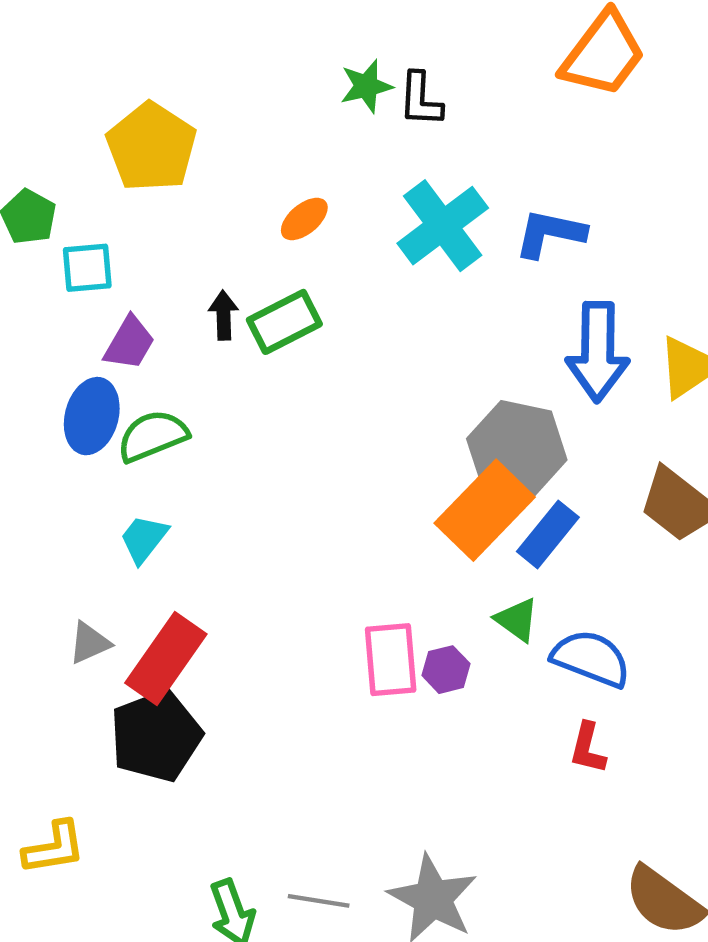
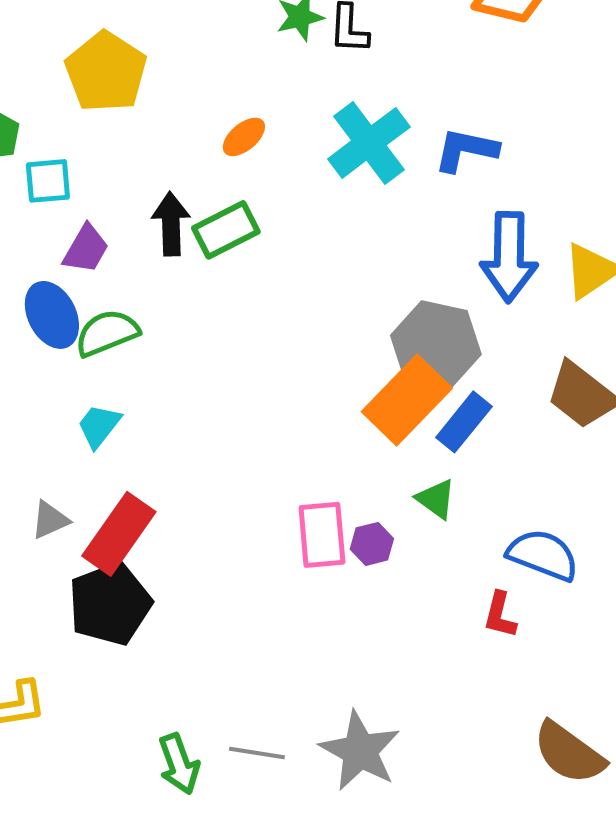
black arrow: (223, 315) -> (171, 224), size x1.4
blue ellipse: (92, 416) -> (52, 315), turned -42
blue semicircle: (591, 658) -> (543, 555), moved

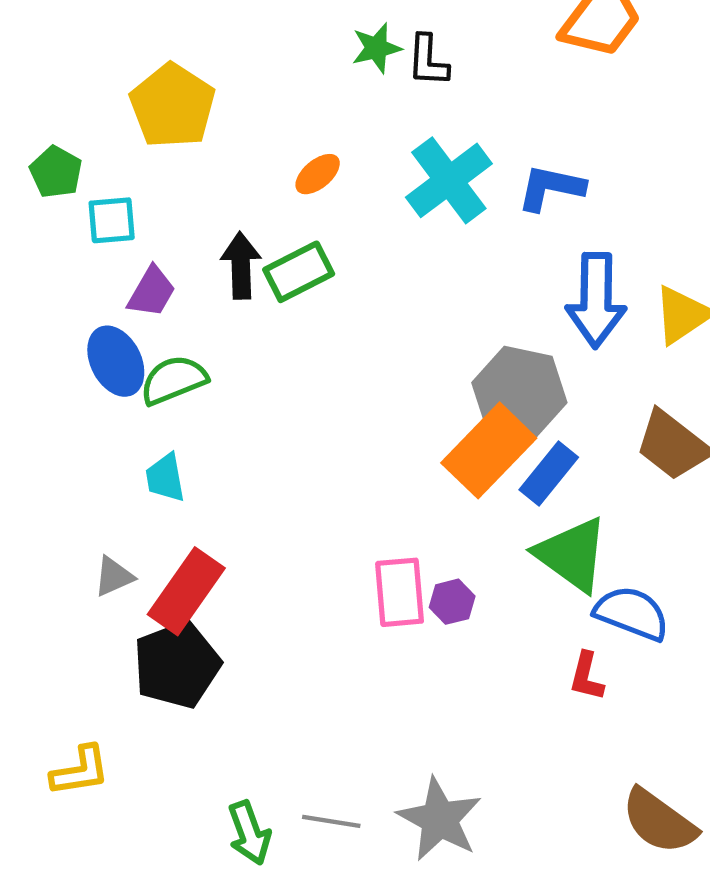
cyan trapezoid: (99, 426) -> (165, 478), turned -48
green triangle: (436, 499) -> (572, 554), moved, size x1.8

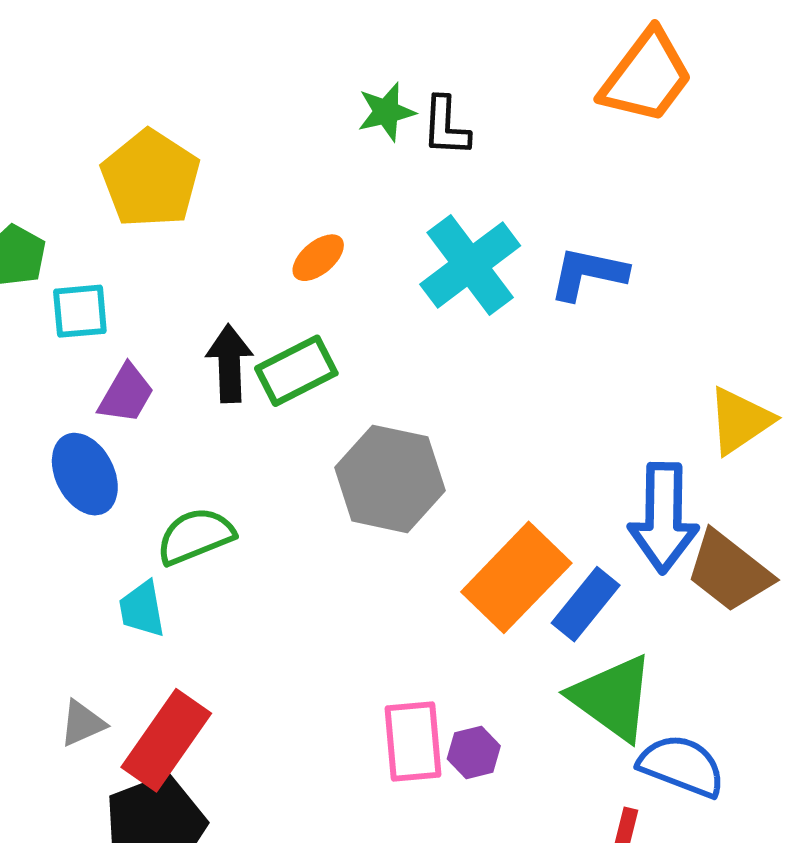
blue arrow: (596, 300) -> (663, 518), moved
green semicircle: (174, 380) -> (195, 536), moved
gray hexagon: (519, 393) -> (390, 479), moved

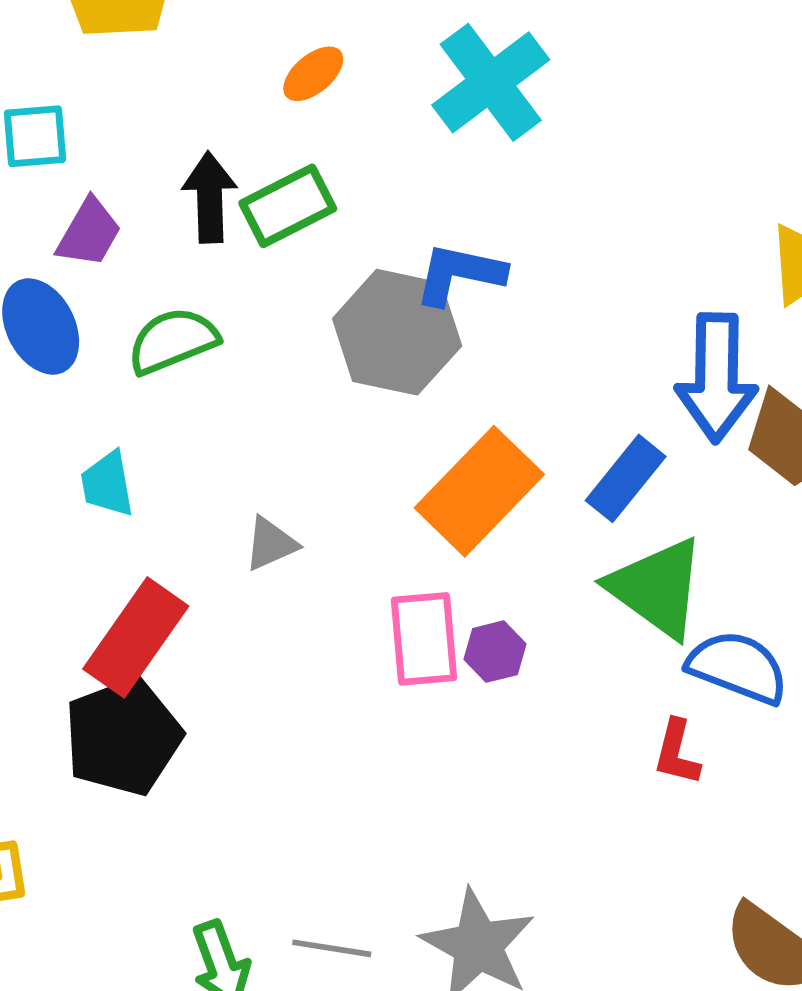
blue L-shape: (588, 274) -> (459, 274), moved
green semicircle: (195, 536) -> (173, 341), moved
orange rectangle: (516, 577) -> (479, 491), moved
gray triangle: (82, 723) -> (271, 544), moved

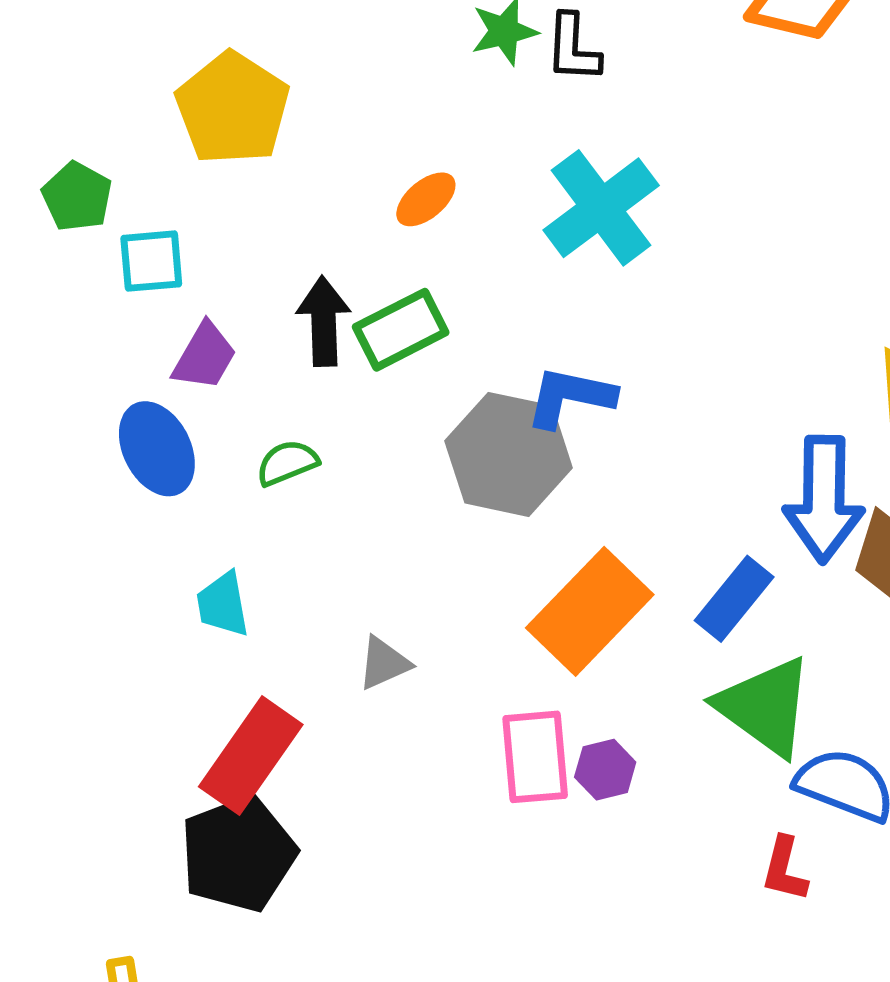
green semicircle: (173, 341) -> (287, 463), size x0.7

